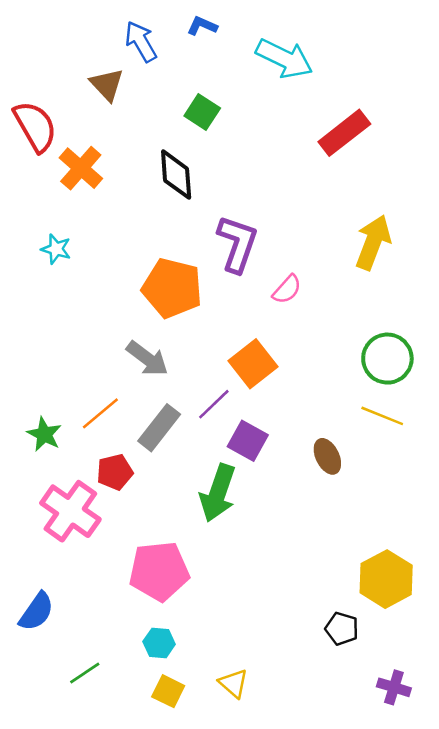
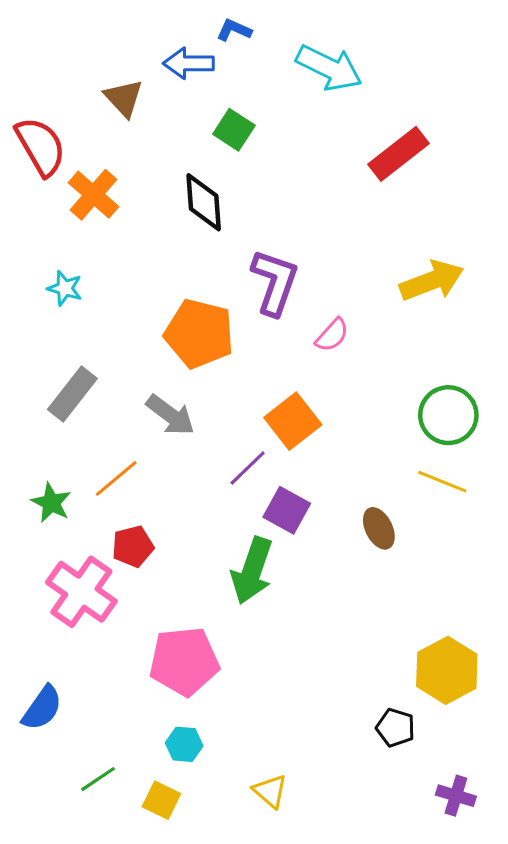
blue arrow: (141, 42) -> (189, 63), moved, turned -60
yellow arrow: (373, 242) -> (432, 281), turned 48
gray rectangle: (159, 428) -> (72, 394), moved
yellow square: (168, 691) -> (161, 800), moved

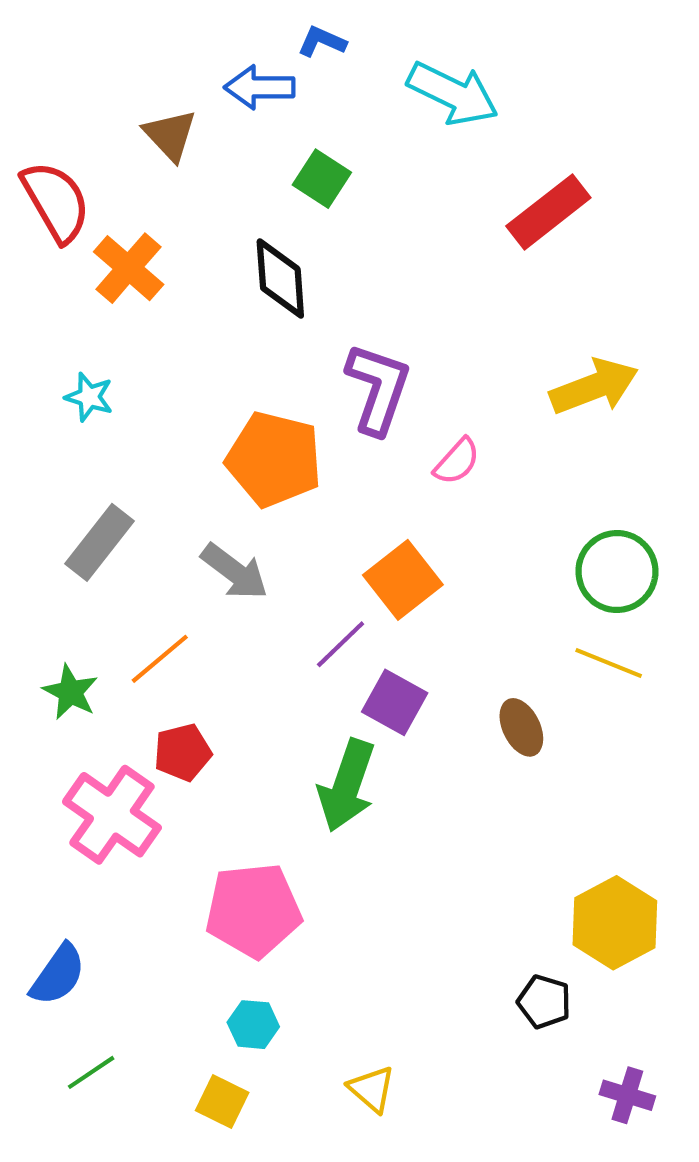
green line: (98, 779) -> (91, 1072), moved

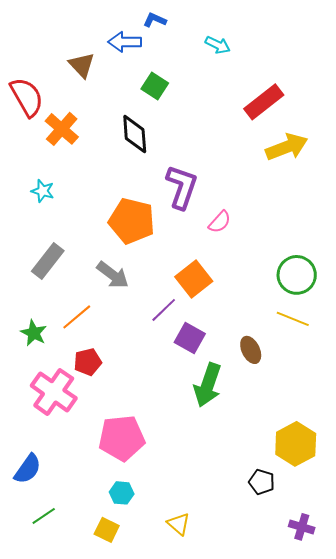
cyan arrow: (453, 94) -> (218, 45), size x0.6
yellow arrow: (594, 387) -> (287, 147), moved
green arrow: (347, 786) -> (208, 385), moved

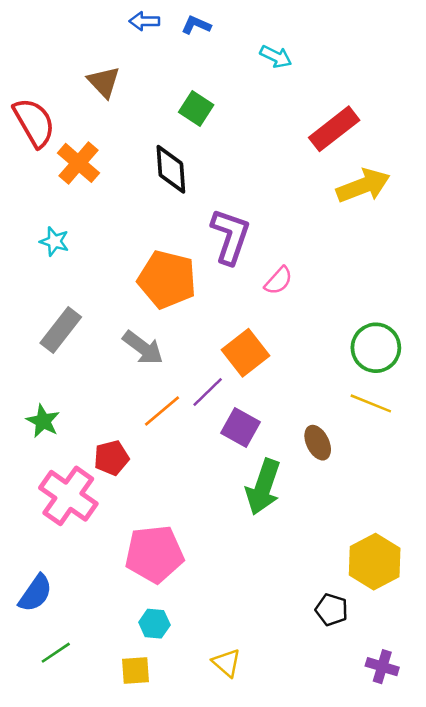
blue arrow: (125, 42) -> (144, 21), moved, size x0.7
orange line: (77, 317) -> (162, 411), moved
yellow square: (107, 530) -> (135, 670), turned -30

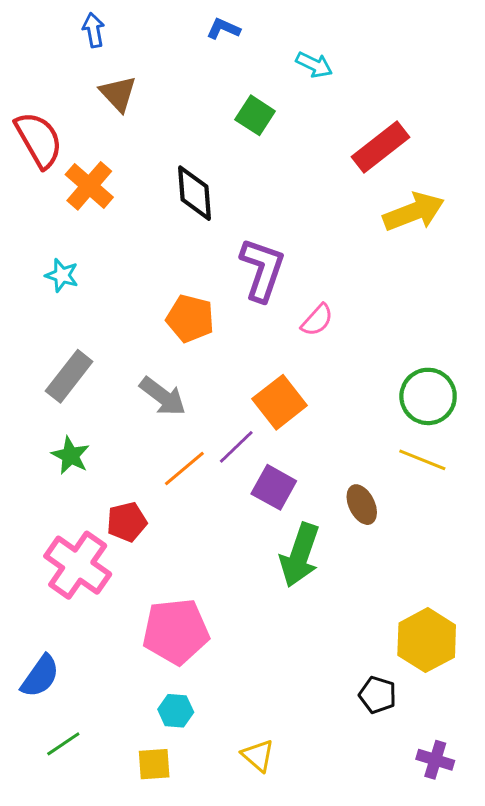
blue arrow: (144, 21) -> (94, 30), moved, turned 80
green square: (196, 109) -> (255, 115), moved
orange pentagon: (167, 279) -> (190, 319), size x0.7
green star: (43, 421) -> (70, 456), moved

